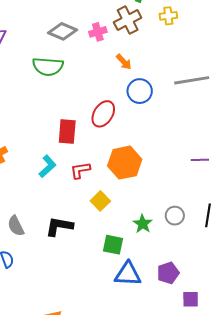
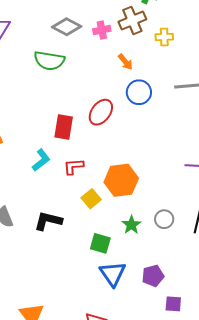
yellow cross: (168, 16) -> (164, 37), moved
orange hexagon: (125, 163) -> (121, 180), moved
blue triangle: (128, 274) -> (113, 274), turned 48

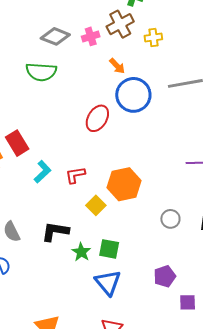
blue circle: (139, 92) -> (133, 95), size x1.4
red rectangle: (64, 127) -> (17, 143), moved, turned -35
green star: (131, 225) -> (81, 252), moved
blue triangle: (113, 274) -> (108, 282), moved

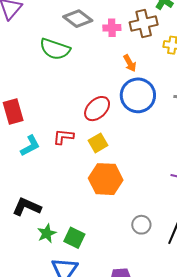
red L-shape: (75, 175) -> (63, 137), moved
yellow square: (96, 205) -> (98, 143), moved

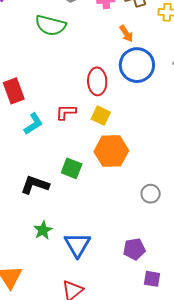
red ellipse: (97, 109) -> (97, 81), turned -44
yellow square: (98, 143) -> (101, 116), turned -30
green star: (47, 233) -> (43, 230), moved
green square: (74, 238) -> (72, 168), moved

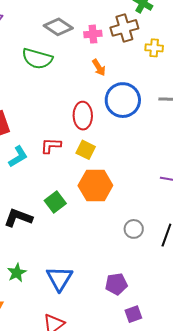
orange arrow: (126, 34) -> (99, 67), moved
green square: (72, 168) -> (55, 202), turned 30
green star: (43, 230) -> (17, 273), moved
purple square: (152, 279) -> (133, 314), turned -30

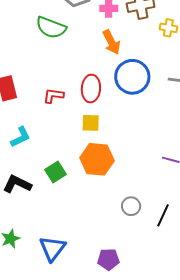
orange arrow: (99, 67) -> (111, 42), size x1.4
red L-shape: (51, 146) -> (53, 96), moved
yellow square: (86, 150) -> (91, 123), turned -30
cyan L-shape: (18, 157) -> (20, 137), moved

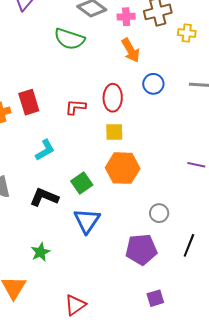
blue circle: (132, 77) -> (153, 84), size x0.6
black line: (163, 215) -> (189, 245), moved
blue triangle: (52, 248) -> (87, 221), moved
purple pentagon: (108, 259) -> (141, 249), moved, size x1.4

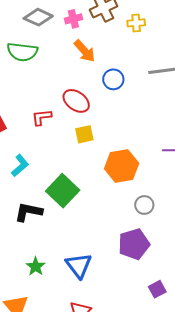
red ellipse: (113, 98) -> (76, 101), turned -44
orange hexagon: (123, 168) -> (122, 166), moved
green square: (82, 183) -> (63, 191), size x1.5
blue triangle: (87, 221) -> (79, 265), moved

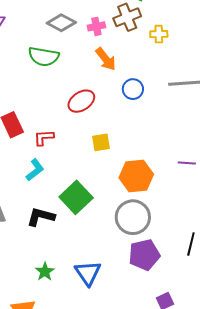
red ellipse: (76, 101) -> (81, 101), moved, turned -72
red L-shape: (42, 117) -> (44, 138), moved
gray circle: (144, 205) -> (133, 217), moved, size x1.8

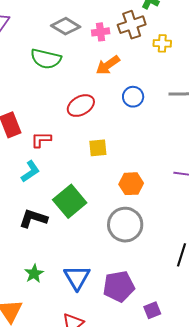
orange arrow: (106, 59) -> (108, 65), turned 90
orange hexagon: (136, 176) -> (131, 184), size x0.7
purple pentagon: (144, 255) -> (119, 286), moved

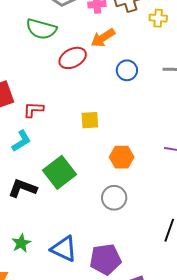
red ellipse: (81, 106) -> (73, 58), moved
gray circle: (125, 225) -> (114, 198), size x0.7
blue triangle: (77, 277) -> (64, 249), turned -36

